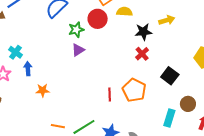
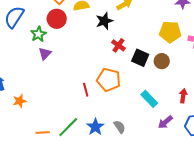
red cross: (142, 54) -> (118, 45), moved
brown circle: (188, 104) -> (162, 61), moved
cyan rectangle: (169, 118) -> (149, 99), turned -48

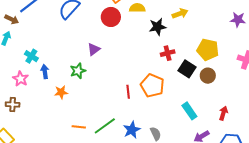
yellow pentagon: (170, 32) -> (208, 50), moved
green star: (38, 34) -> (78, 71), moved
red cross: (118, 45) -> (168, 53), turned 32

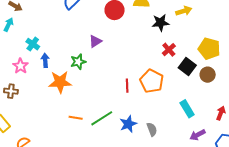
red cross: (168, 53) -> (169, 50), turned -32
orange star: (61, 92) -> (60, 82), size x1.6

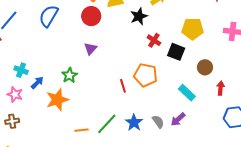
purple triangle: (95, 41) -> (90, 49), moved
blue arrow: (45, 60) -> (37, 83), turned 64
brown circle: (208, 75) -> (205, 67), moved
purple arrow: (198, 135) -> (178, 119), moved

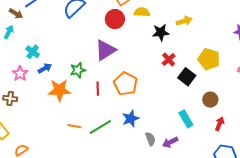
purple triangle: (90, 49) -> (105, 50), size x1.6
orange pentagon: (145, 75) -> (126, 84), moved
red line: (123, 86) -> (98, 89), moved
blue star: (134, 123) -> (131, 119), moved

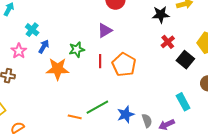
purple triangle: (105, 50) -> (105, 30), size x0.7
blue arrow: (45, 68) -> (44, 47), turned -32
red line: (98, 89) -> (100, 61), moved
blue star: (131, 119) -> (126, 114), moved
orange line: (74, 126) -> (75, 117), moved

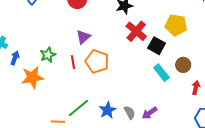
purple triangle: (105, 30) -> (83, 37), moved
red cross: (168, 42) -> (136, 31), size x1.5
cyan rectangle: (183, 102) -> (161, 73), moved

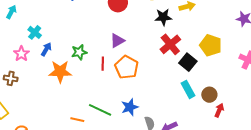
brown circle: (183, 65) -> (209, 95), moved
green line: (78, 108) -> (100, 110), turned 55
blue star: (107, 110) -> (130, 107), moved

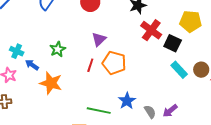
blue arrow: (46, 49) -> (32, 65), turned -72
green star: (79, 52) -> (58, 49), moved
red line: (103, 64) -> (90, 65), turned 32
orange star: (60, 72) -> (51, 83), turned 30

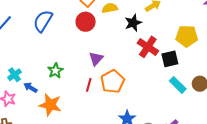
black square: (173, 43) -> (170, 59), turned -36
cyan cross: (17, 51) -> (14, 75), turned 32
orange pentagon: (114, 63) -> (113, 81), turned 30

